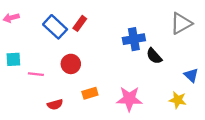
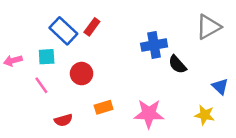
pink arrow: (11, 18) -> (13, 61), moved
cyan square: (13, 59) -> (47, 57), moved
pink line: (36, 74) -> (41, 85), turned 49

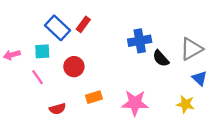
gray triangle: (208, 27) -> (191, 49), moved

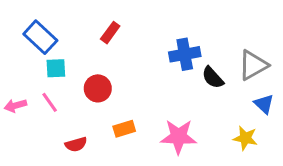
blue rectangle: (58, 28) -> (40, 37), moved
pink arrow: (12, 55) -> (15, 106), moved

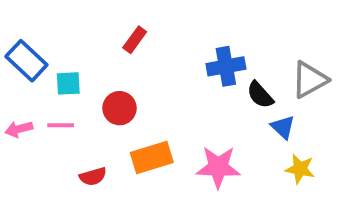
blue rectangle: (40, 37) -> (26, 61), moved
pink line: (50, 102) -> (61, 125), turned -55
blue triangle: (264, 104) -> (283, 127), moved
orange rectangle: (124, 129) -> (152, 158), size x1.5

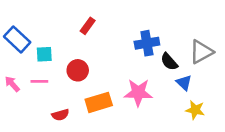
pink arrow: (19, 129) -> (12, 84), turned 63
pink star: (218, 167) -> (138, 93), moved

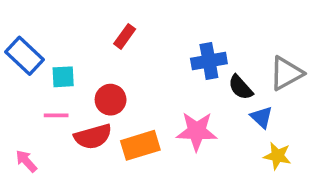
pink arrow: (12, 84) -> (26, 161), moved
red semicircle: (60, 115) -> (93, 137), moved, size x1.5

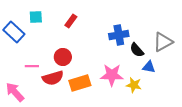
cyan square: (63, 77) -> (36, 17), moved
blue triangle: (262, 117) -> (149, 67), turned -32
yellow star: (277, 156) -> (134, 85), moved
pink arrow: (26, 161) -> (15, 92), size x1.5

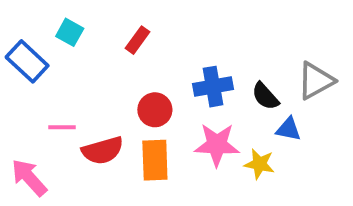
cyan square: (36, 17) -> (70, 32), turned 32
blue cross: (119, 35) -> (213, 87), moved
red circle: (63, 57) -> (155, 110), moved
orange rectangle: (80, 83) -> (155, 160), turned -75

